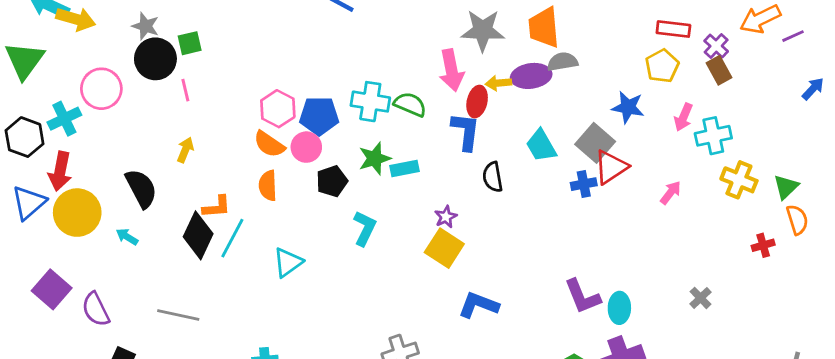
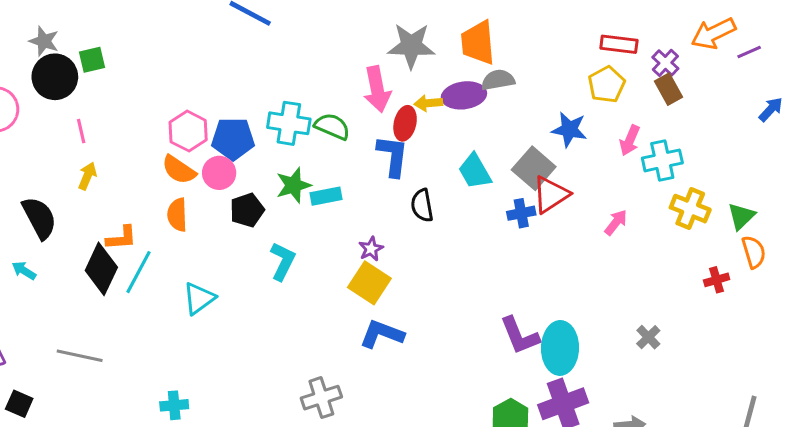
pink line: (185, 90) -> (81, 131), moved
blue L-shape: (478, 305) -> (382, 334), moved
cyan ellipse: (619, 308) -> (560, 348), size x1.5

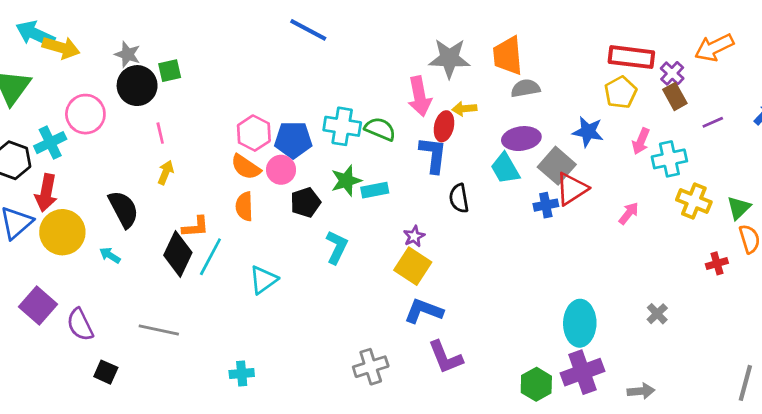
red rectangle: (619, 44) -> (631, 57), size x1.4
purple line: (749, 52) -> (713, 122), moved
purple ellipse: (464, 95) -> (521, 139), moved
purple L-shape: (520, 336) -> (445, 357), moved

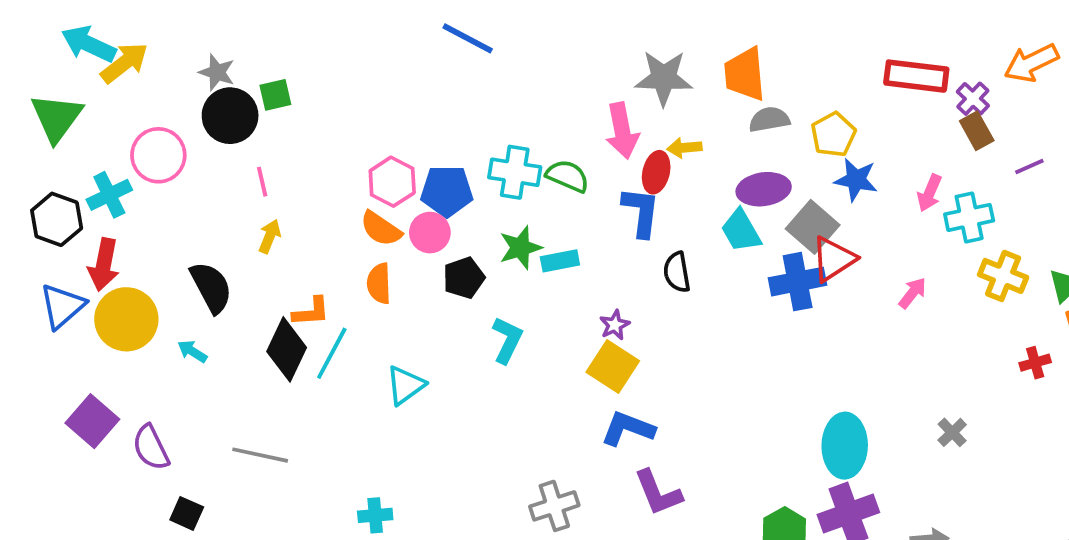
yellow arrow: (61, 48) -> (124, 63), turned -54
yellow pentagon: (621, 92) -> (833, 135), moved
blue cross: (546, 205) -> (798, 282), size x1.6

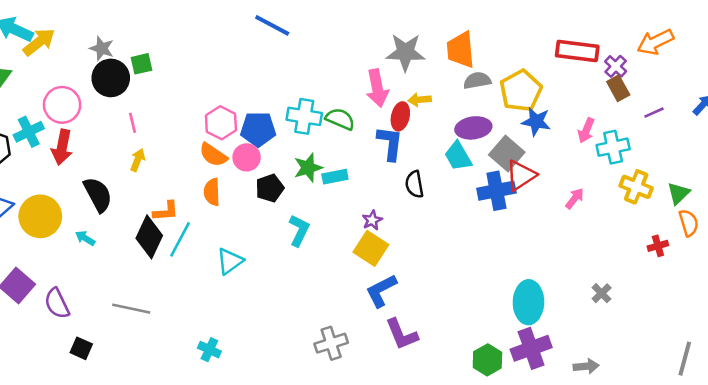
yellow pentagon: (833, 135) -> (521, 91), size x1.4
red arrow: (104, 265) -> (62, 147), moved
blue L-shape: (628, 429) -> (381, 291), turned -48
cyan cross: (375, 515) -> (209, 350), turned 30

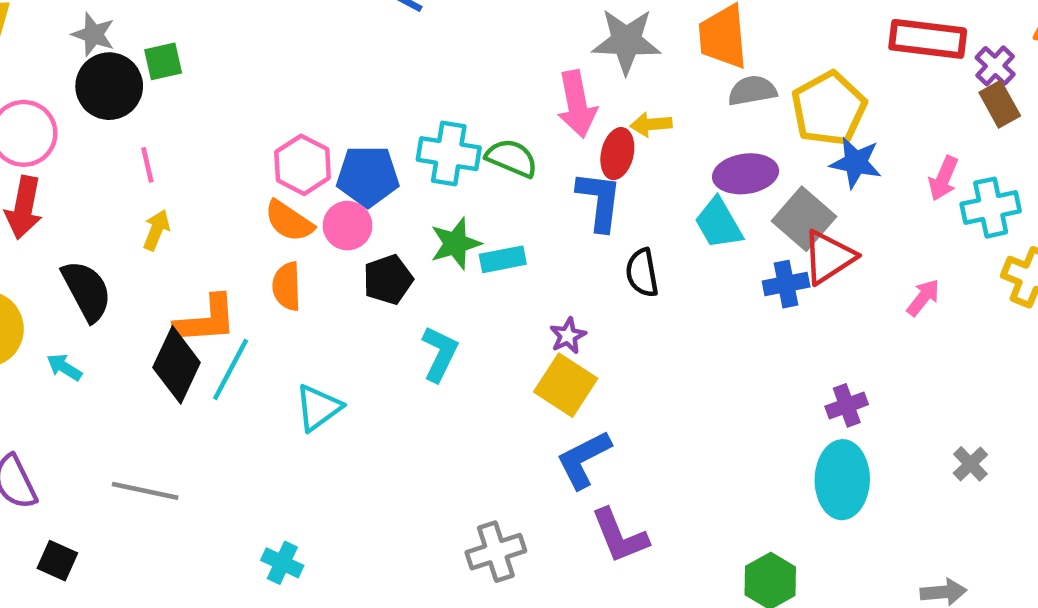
blue cross: (496, 191) -> (786, 284), size x0.7
orange L-shape: (166, 211) -> (206, 320), size x1.4
purple cross: (531, 348) -> (847, 405), moved, size x0.6

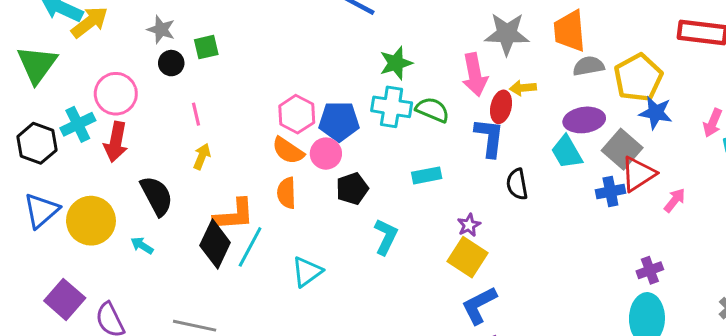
black circle: (109, 86) -> (171, 63), size x0.6
green star: (455, 244) -> (396, 63), moved
pink arrow: (923, 298) -> (675, 200), moved

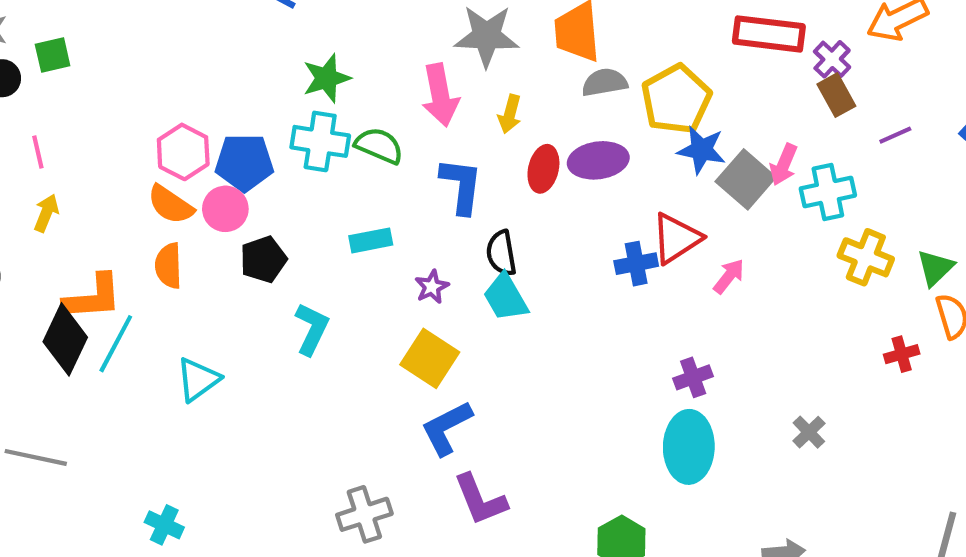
yellow arrow: (523, 88) -> (510, 114), turned -70
red ellipse: (501, 107) -> (543, 169), moved
gray square: (622, 149) -> (746, 179), moved
cyan trapezoid: (567, 152) -> (506, 297), moved
purple star: (469, 225) -> (432, 287), moved

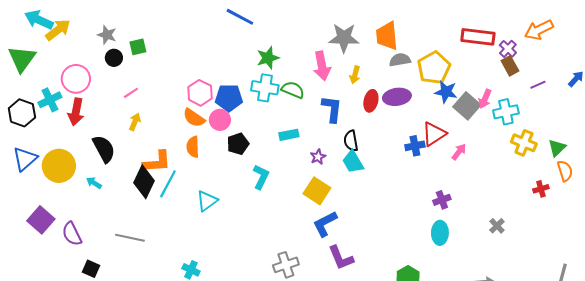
pink line: (38, 152) -> (131, 93), turned 70
cyan ellipse: (689, 447) -> (440, 233), size x0.7

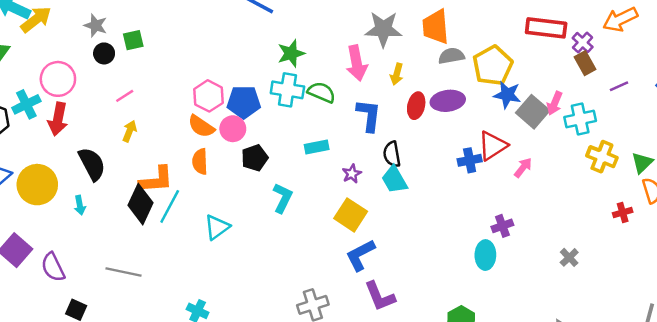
cyan arrow: (94, 183) -> (80, 205), turned -133
cyan ellipse: (440, 233) -> (485, 255), moved

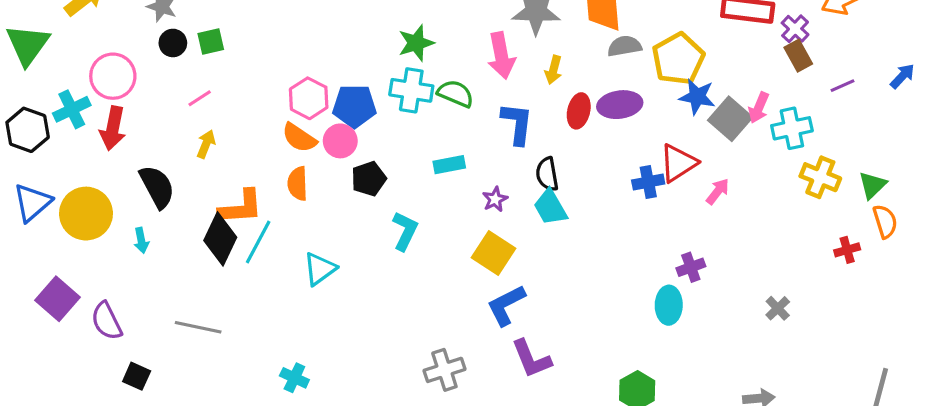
green square: (133, 40) -> (211, 41), moved

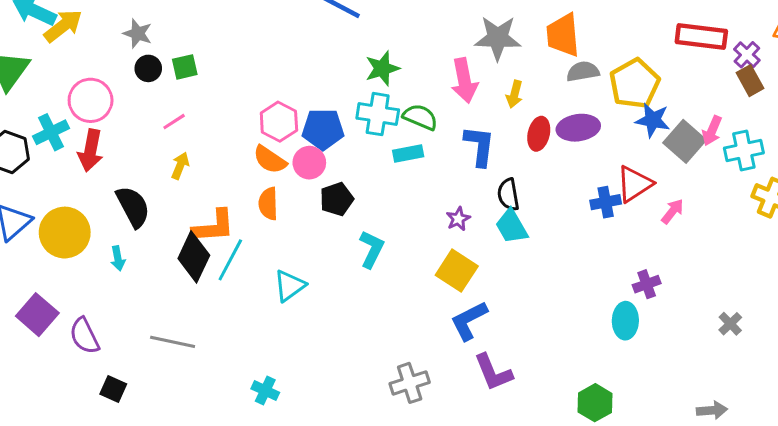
cyan rectangle: (449, 165) -> (408, 154), moved

